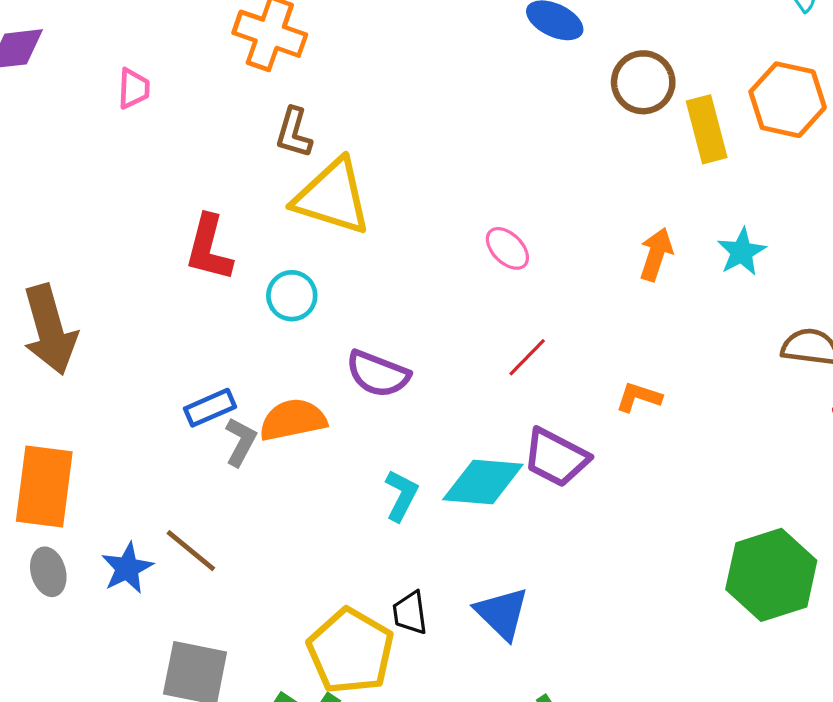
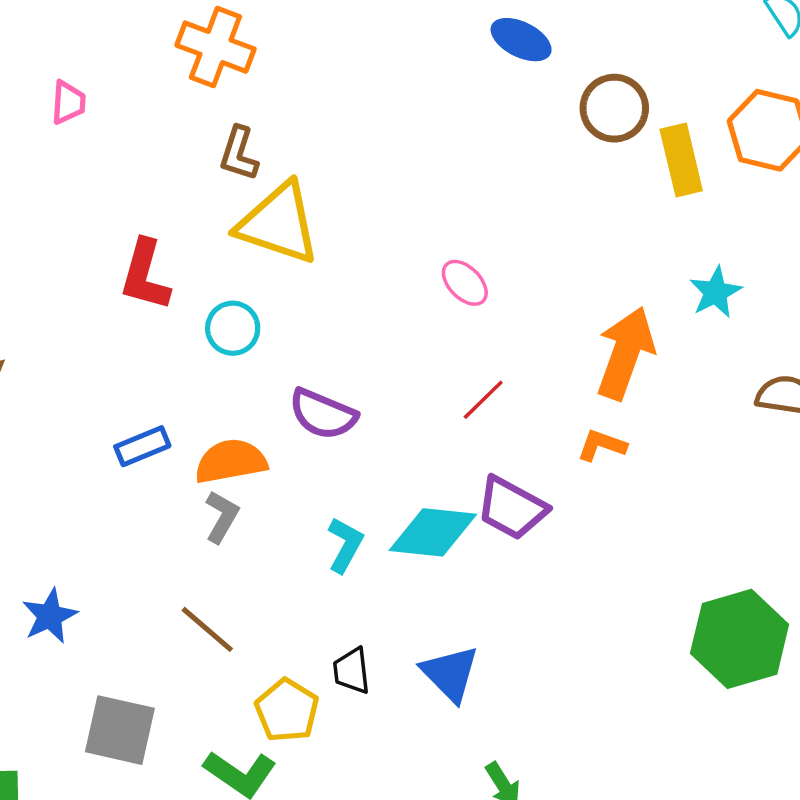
orange arrow: (656, 254) -> (625, 353), moved, size x1.6
gray L-shape: (241, 442) -> (222, 517), moved
brown line: (191, 551) -> (207, 629), moved
yellow pentagon: (351, 651) -> (287, 710), size x0.7

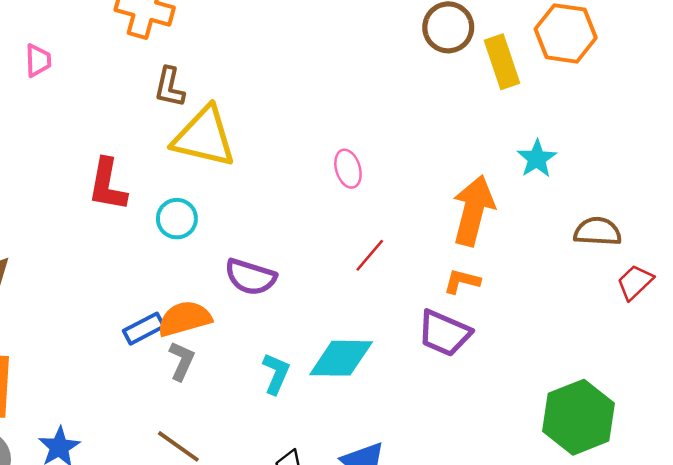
pink ellipse: (465, 283) -> (348, 169), turned 33
blue rectangle: (142, 446) -> (144, 329), moved
purple trapezoid: (512, 508) -> (444, 333), moved

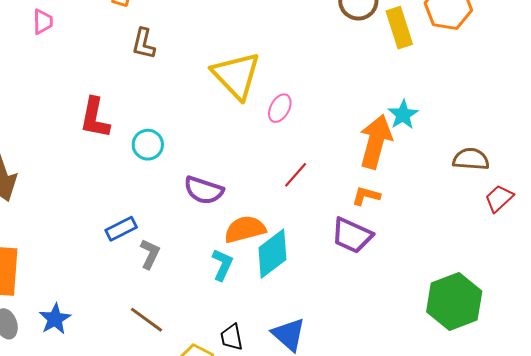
yellow triangle: (204, 137) -> (236, 75), moved, turned 32
cyan star: (537, 159) -> (403, 115), moved
pink ellipse: (348, 169) -> (280, 108), turned 44
orange semicircle: (185, 319) -> (245, 229), moved
cyan diamond: (341, 358) -> (272, 254), turned -39

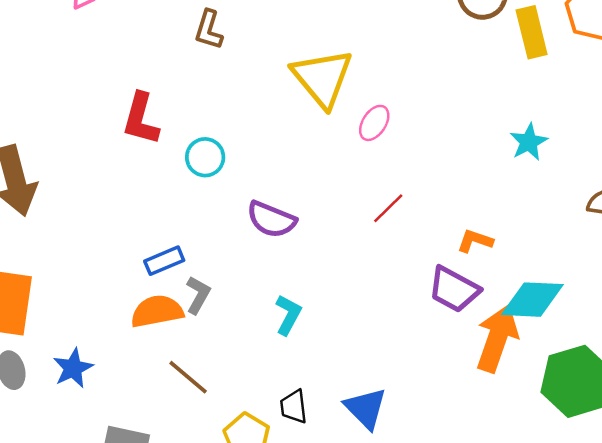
orange arrow: (376, 142) -> (497, 338), moved
orange semicircle: (245, 229) -> (157, 311), moved
cyan diamond: (272, 254) -> (532, 300), moved, turned 36

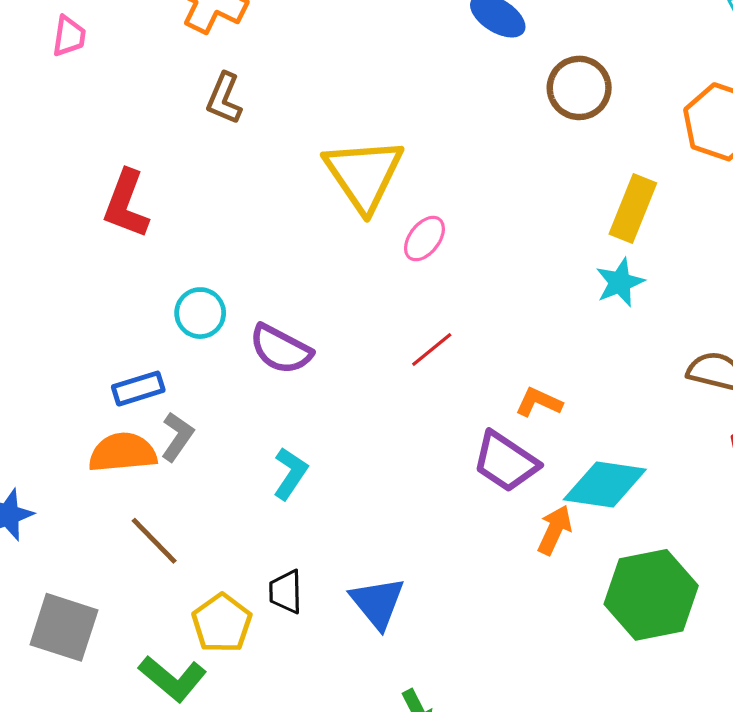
yellow rectangle: (532, 32) -> (633, 209), moved, turned 30
cyan circle: (205, 157) -> (200, 313), moved
orange arrow: (497, 338) -> (555, 530), size x0.6

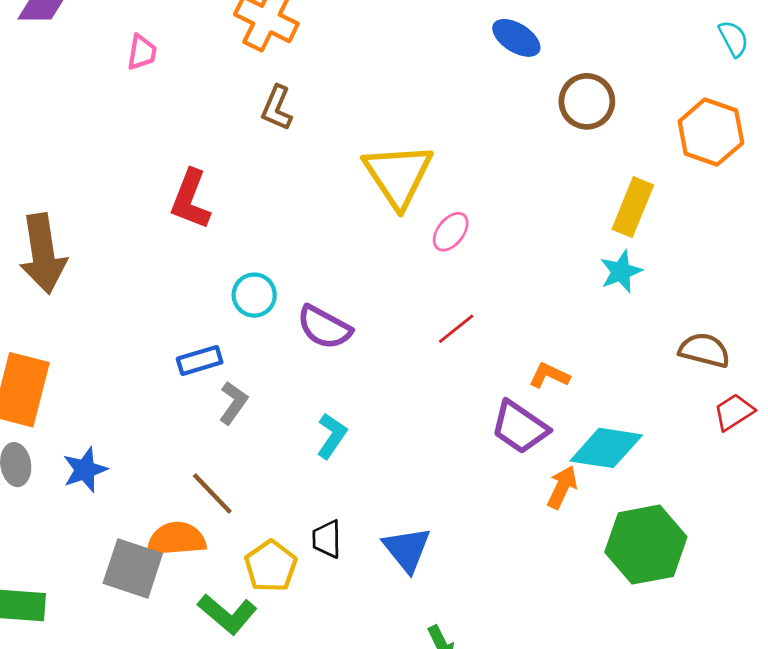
orange semicircle: (123, 453) -> (176, 539), moved

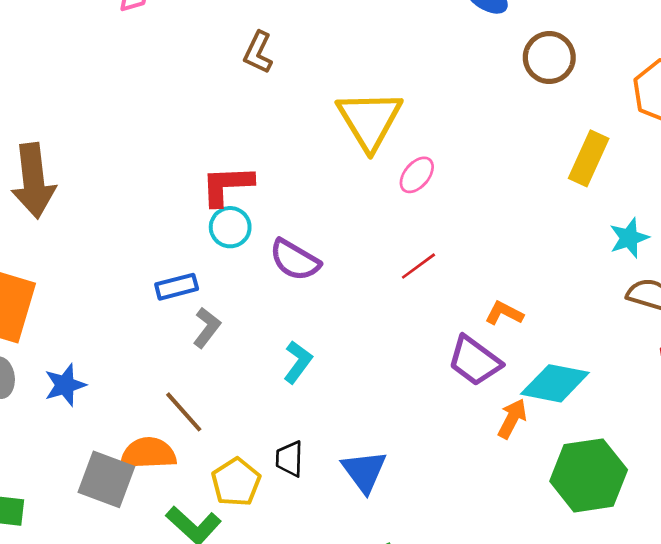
red L-shape: (190, 199) -> (227, 185), moved, turned 64
cyan star: (621, 272) -> (629, 238), moved

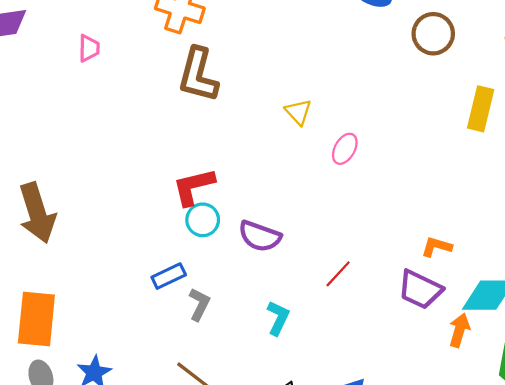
brown L-shape: (258, 52) -> (198, 75), size x1.6
yellow triangle: (370, 120) -> (298, 112), size x0.5
red line: (418, 266) -> (338, 274), moved

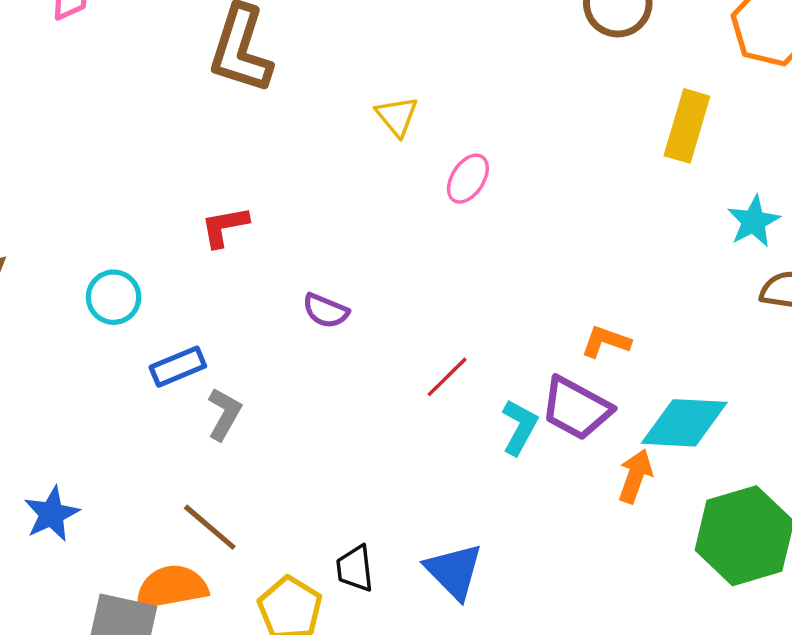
red L-shape: (194, 187) -> (224, 227), size x0.7
cyan circle: (203, 220) -> (114, 297), moved
purple semicircle: (260, 236) -> (326, 311), size x0.7
cyan L-shape: (278, 318) -> (520, 427), moved

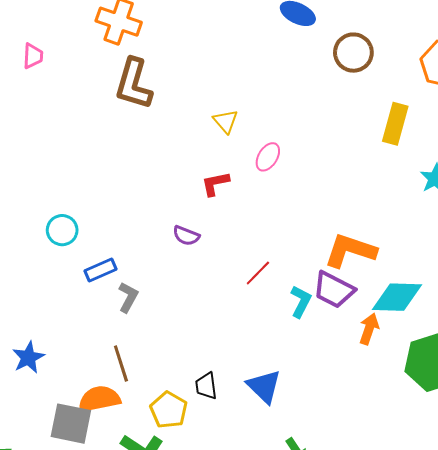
red L-shape: (224, 227) -> (215, 184), moved
orange L-shape: (606, 342) -> (350, 251), size x1.8
brown line: (210, 527) -> (121, 363), turned 33

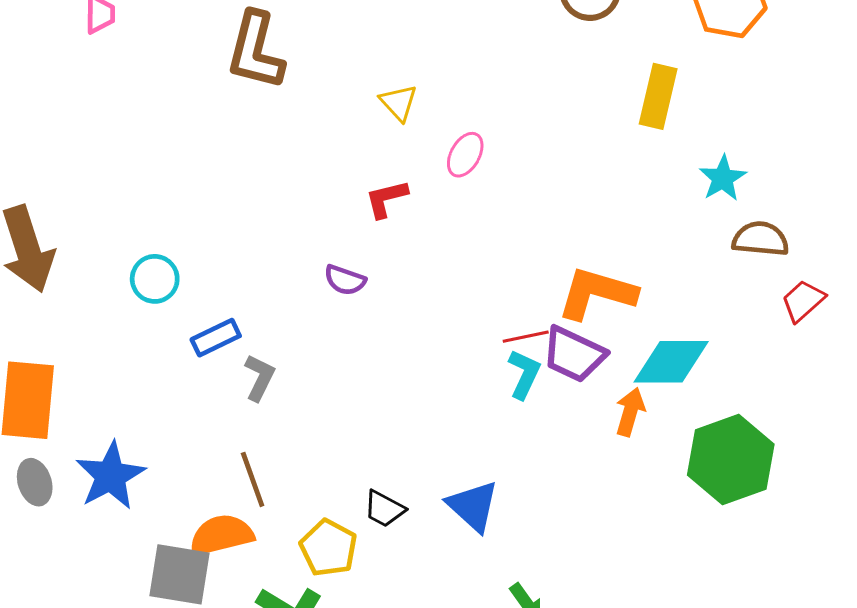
red line: (258, 273) -> (526, 337), moved, turned 36
blue star: (28, 357) -> (110, 476), size x1.4
black trapezoid: (206, 386) -> (384, 509), turned -52

